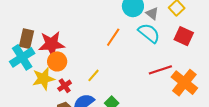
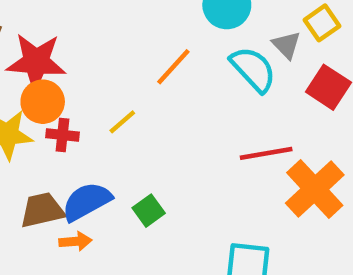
gray triangle: (152, 13) -> (286, 45), moved
yellow line: (93, 75) -> (122, 122), moved
red cross: (65, 86) -> (62, 135), moved, turned 32

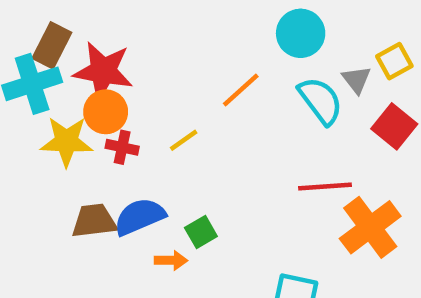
orange arrow: (75, 241) -> (171, 260), moved

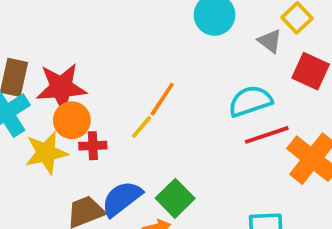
orange line: (241, 90) -> (162, 99), moved
cyan semicircle: (320, 101) -> (250, 101), moved, turned -57
green square: (201, 232) -> (175, 198), size x1.4

